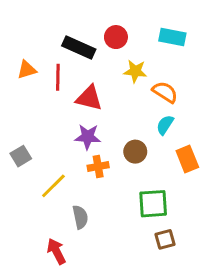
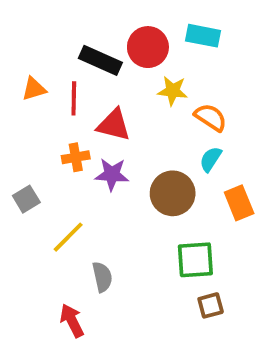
red circle: (116, 37) -> (148, 47), size x1.4
cyan rectangle: (172, 37) -> (203, 36), moved
brown circle: (135, 152) -> (173, 193), size x1.5
orange cross: (98, 166) -> (76, 157), moved

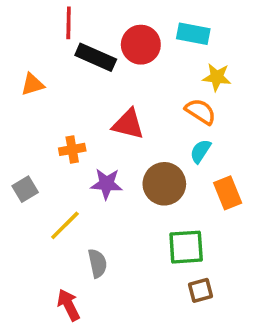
yellow star: (173, 91) -> (217, 77), moved
red line: (74, 98) -> (69, 23), moved
red triangle: (114, 125) -> (128, 124), moved
purple star: (112, 174) -> (107, 184), moved

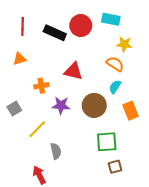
red line: (69, 23) -> (23, 27), moved
orange triangle: (32, 84) -> (19, 59), moved

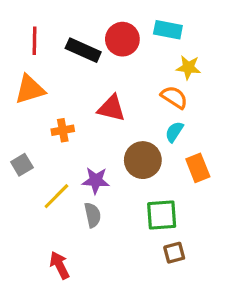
orange triangle: (19, 59) -> (30, 89), size x1.5
purple star: (61, 105) -> (96, 180), moved
gray semicircle: (56, 151) -> (93, 215), moved

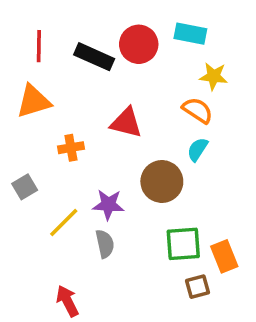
orange rectangle: (198, 168) -> (224, 256), moved

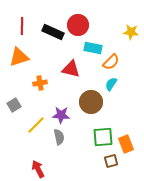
cyan rectangle: (190, 34) -> (93, 48), moved
yellow star: (214, 76) -> (131, 32), moved
orange semicircle: (198, 110) -> (111, 62), turned 102

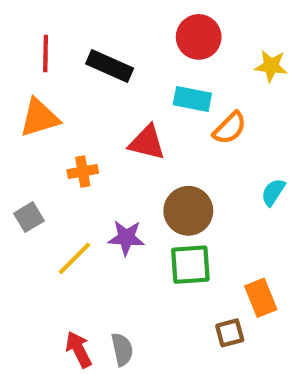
red circle: (78, 25) -> (199, 37), moved
cyan semicircle: (111, 84) -> (273, 192), moved
gray semicircle: (59, 137) -> (122, 349), moved
green square: (103, 137) -> (190, 265), moved

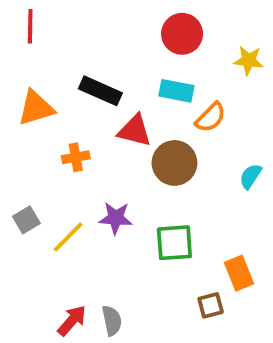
red line: (46, 54) -> (30, 26), moved
black rectangle: (110, 66) -> (100, 91), moved
brown circle: (188, 211) -> (174, 163), moved
gray square: (29, 217) -> (26, 220), moved
red arrow: (79, 349) -> (72, 321), turned 68

